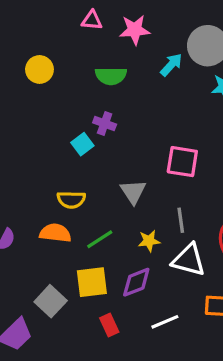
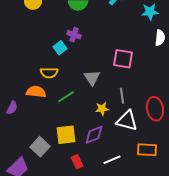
yellow semicircle: (71, 200) -> (49, 73), moved
orange semicircle: (55, 233) -> (36, 92), moved
green line: (100, 239) -> (66, 97), moved

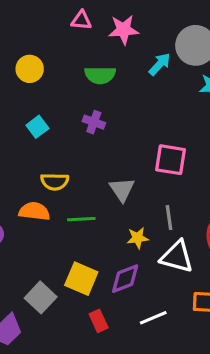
cyan square: (60, 48) -> (37, 127), moved
green line: (66, 97) -> (81, 219), turned 30
yellow square: (66, 135) -> (81, 279), turned 30

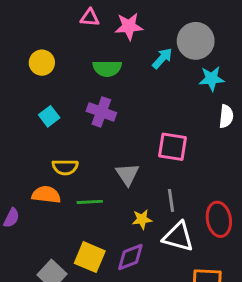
purple cross: (94, 122) -> (101, 112), size x1.4

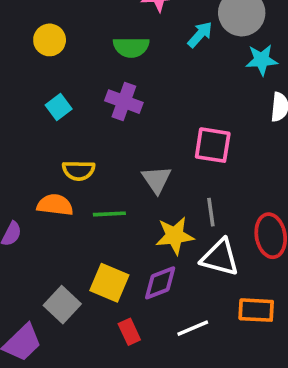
yellow star: (142, 219) -> (175, 236), size x1.5

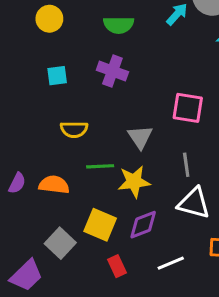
cyan square: (59, 107) -> (57, 76), turned 30
orange semicircle: (55, 205) -> (54, 185), moved
yellow star: (175, 236) -> (134, 182), moved

